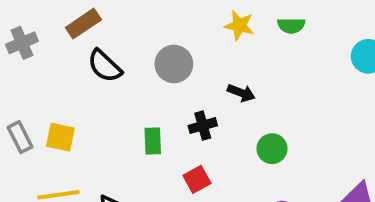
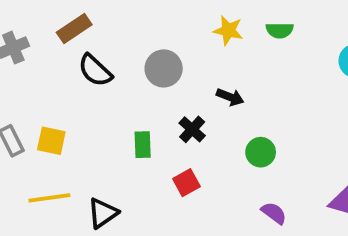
black cross: (203, 126) -> (192, 129), turned -32

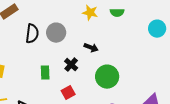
black semicircle: (95, 70) -> (32, 34), moved, turned -126
green circle: (261, 152) -> (107, 77), size x1.5

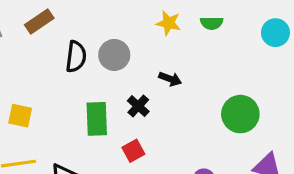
cyan circle: (157, 29) -> (275, 33), moved
green rectangle: (45, 73) -> (97, 119), size x1.5
green circle: (107, 77) -> (240, 114), moved

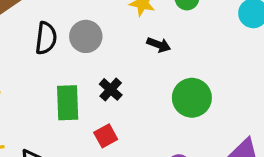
black arrow: (170, 79) -> (159, 45), moved
green circle: (240, 114) -> (192, 98), moved

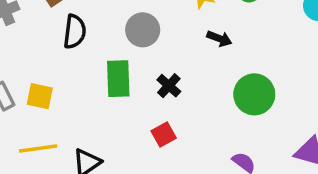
black semicircle: (46, 38) -> (75, 32), moved
green rectangle: (68, 103) -> (118, 79), moved

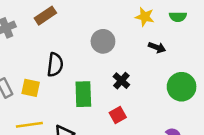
black semicircle: (75, 32) -> (55, 65), moved
green rectangle: (118, 79) -> (83, 94), moved

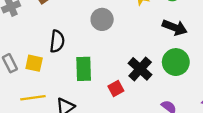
black arrow: (157, 47) -> (175, 27), moved, size x1.5
black cross: (121, 81) -> (140, 69), moved, size x1.5

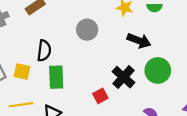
black arrow: (175, 27) -> (139, 41), moved
green rectangle: (84, 69) -> (56, 77), moved

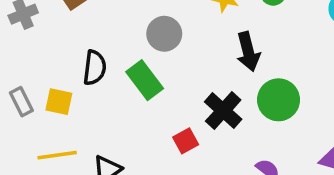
black arrow: (139, 41) -> (248, 52), turned 55
green rectangle: (56, 77) -> (145, 80), moved, turned -35

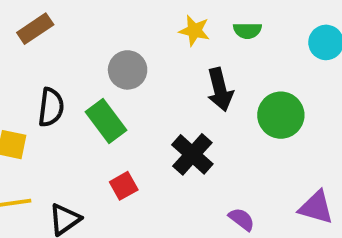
green circle: (279, 100) -> (281, 115), moved
red square: (186, 141) -> (124, 186), moved

